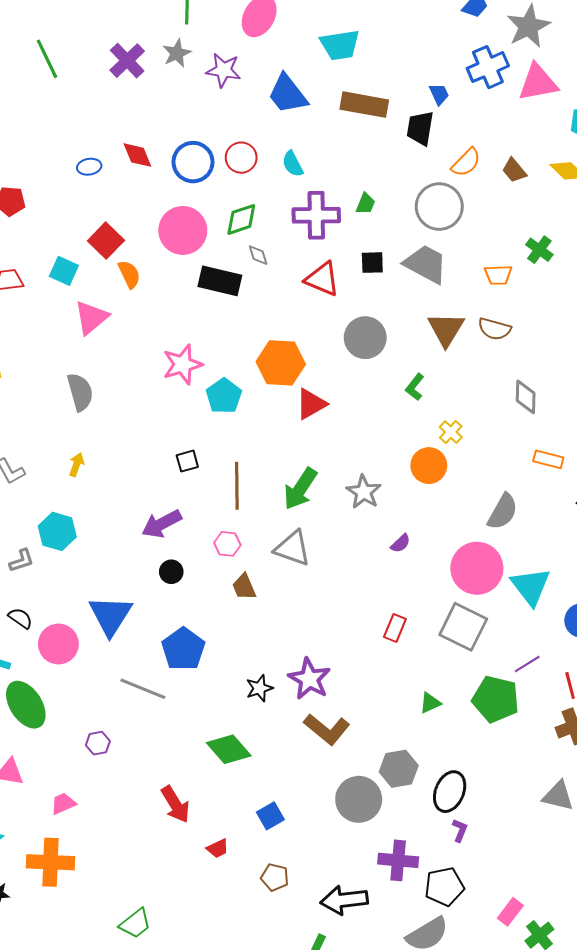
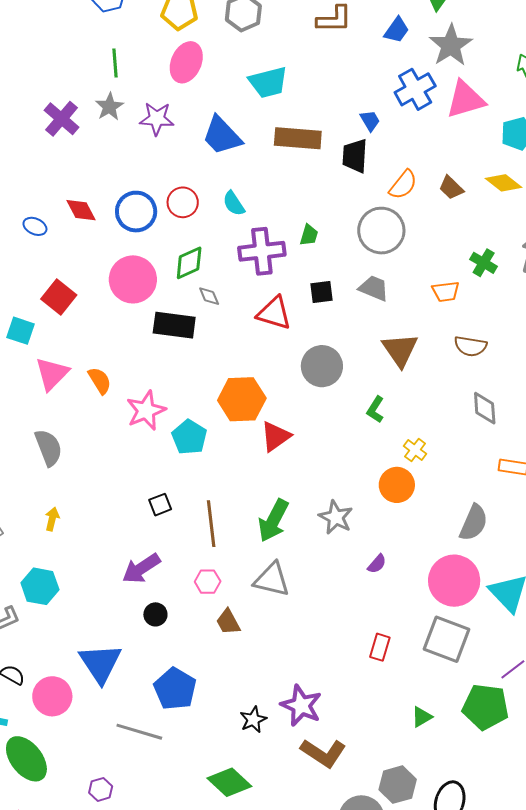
blue ellipse: (89, 167) -> (35, 226), turned 40
gray trapezoid: (426, 264) -> (374, 288), size x0.7
orange semicircle: (129, 274) -> (100, 381), moved
brown semicircle: (494, 329) -> (470, 346), moved

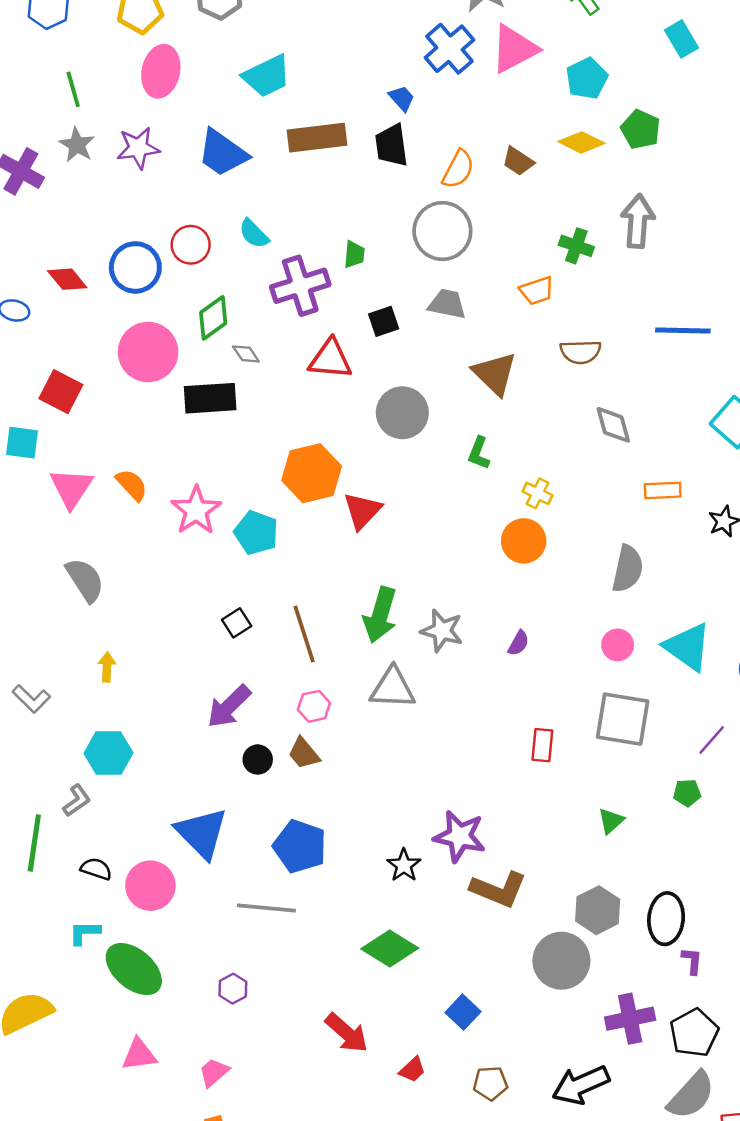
gray star: (336, 517) -> (442, 631), moved
pink circle: (454, 581) -> (618, 645), size x0.5
brown trapezoid: (228, 622) -> (304, 753), moved
green pentagon: (485, 707) -> (687, 793), size x0.5

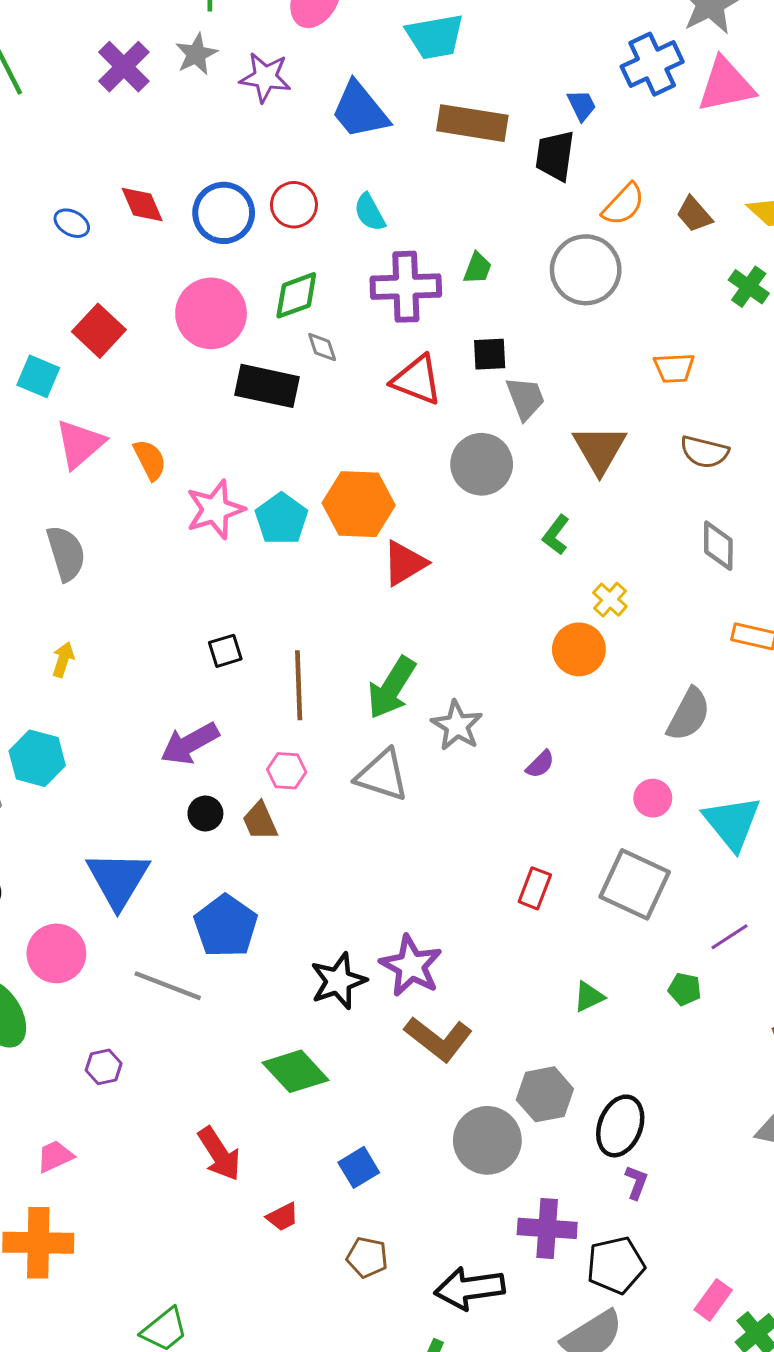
green cross: (576, 246) -> (749, 287), moved
gray trapezoid: (447, 304) -> (525, 398), moved, turned 42
cyan pentagon: (256, 533) -> (281, 519), moved
black star: (404, 865) -> (338, 981), size x1.4
pink circle: (150, 886) -> (56, 953), moved

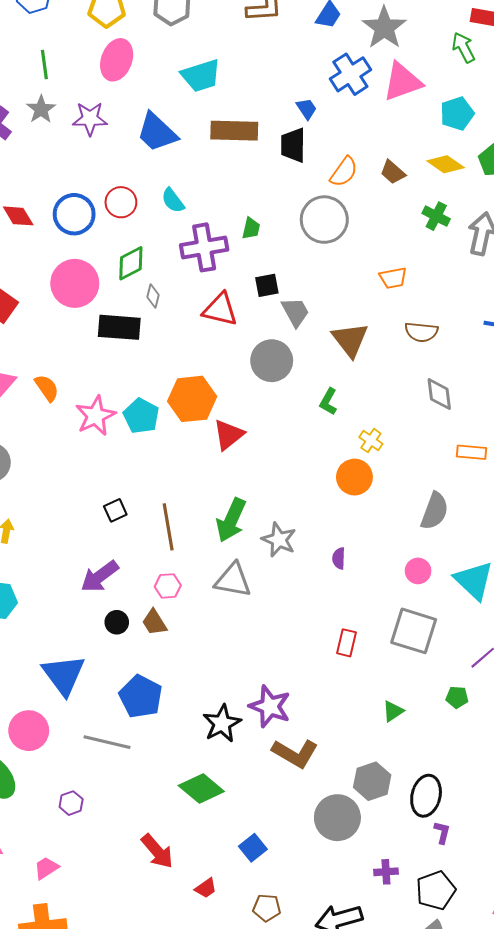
gray diamond: (322, 347) -> (153, 296), turned 40
purple semicircle: (540, 764) -> (339, 558), turned 145
purple cross: (547, 1228) -> (386, 872), size x0.6

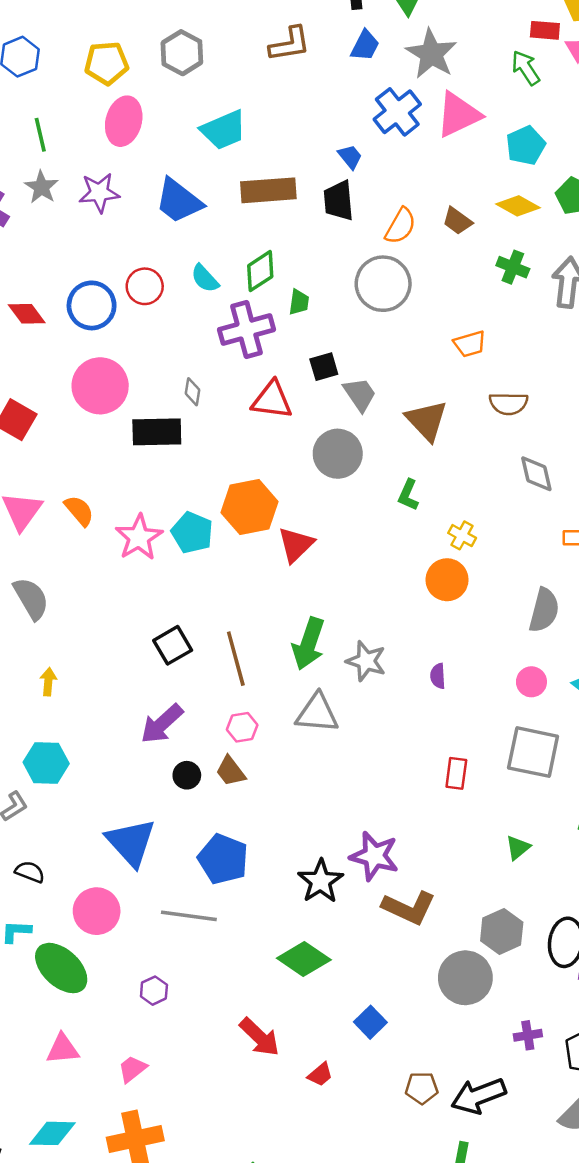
green diamond: (131, 263) -> (260, 271), moved
black square: (115, 510) -> (173, 645), size x1.4
brown pentagon: (267, 908) -> (422, 1088), moved

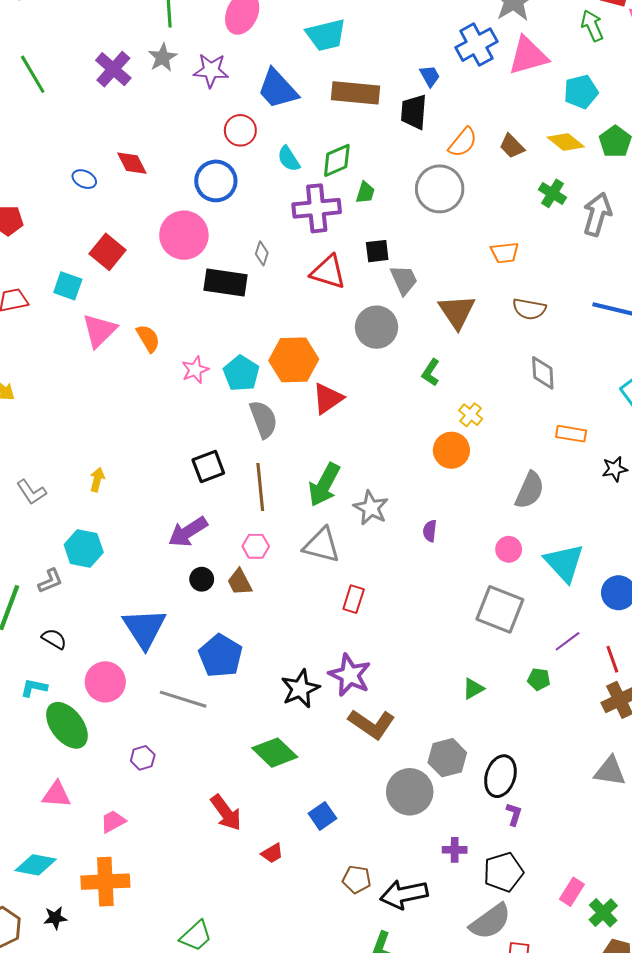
red circle: (145, 286) -> (240, 130), moved
blue circle: (92, 305) -> (216, 181), moved
pink star: (139, 537) -> (195, 370), size x0.7
gray semicircle: (31, 598) -> (263, 419), moved
red rectangle: (456, 773) -> (354, 599), moved

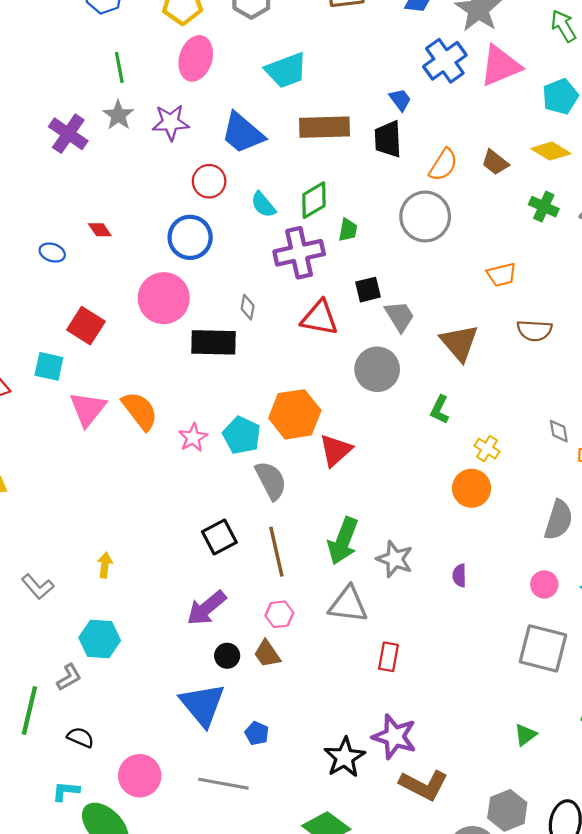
red diamond: (132, 163) -> (100, 230), size x0.7
orange semicircle: (148, 338) -> (140, 411), size x1.4
gray diamond: (543, 373) -> (559, 431), moved, size x0.7
blue triangle: (144, 628) -> (202, 705), moved
blue pentagon: (221, 656) -> (257, 733), size x0.5

